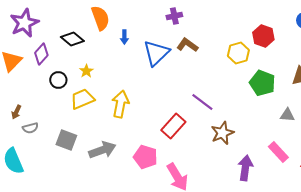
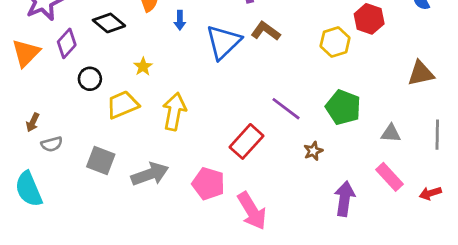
yellow star: (86, 71) -> (143, 67), moved
green pentagon: (262, 83) -> (343, 107), moved
gray triangle: (287, 115) -> (391, 133), moved
brown star: (222, 133) -> (313, 151), size x0.6

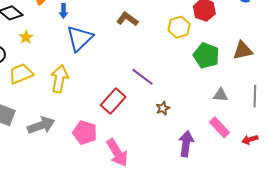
blue triangle: (223, 42) -> (80, 38), moved
yellow star: (143, 67) -> (26, 37), moved
green pentagon: (343, 107) -> (206, 55), moved

